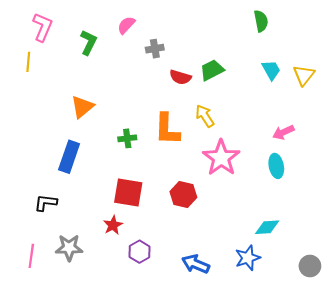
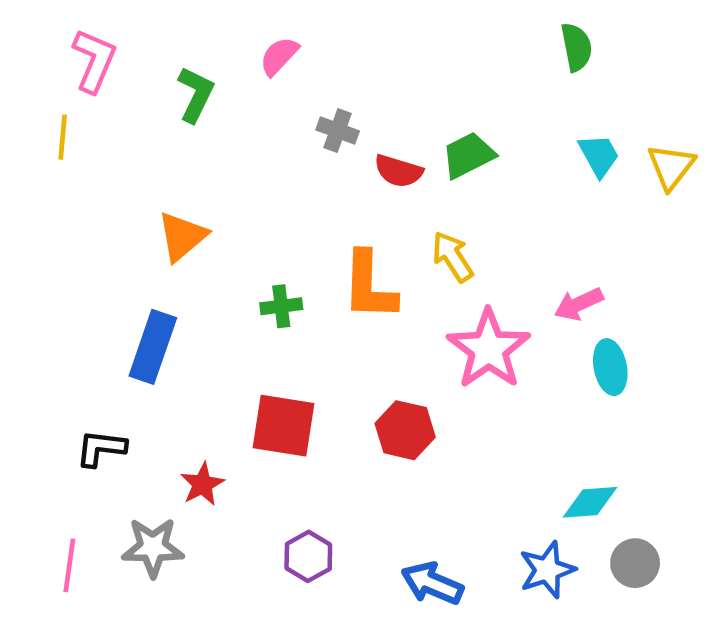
gray cross: (155, 49) -> (338, 130), moved, turned 30
pink arrow: (283, 132) -> (579, 304), moved
red star: (113, 225) -> (202, 484), moved
gray circle: (310, 266) -> (635, 563), moved

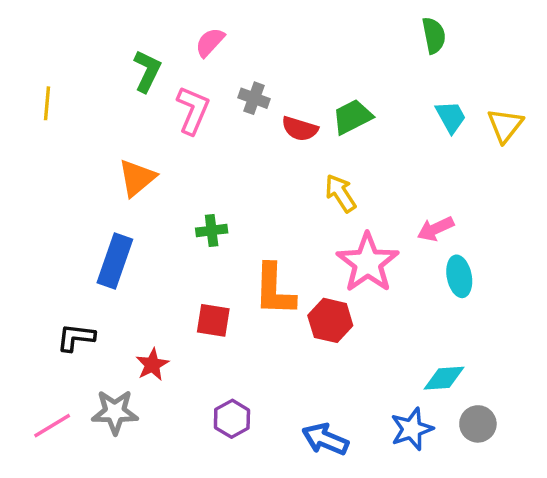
pink L-shape: (94, 61) -> (193, 110), moved
orange L-shape: (369, 286) -> (274, 290), moved
red square: (284, 426) -> (213, 320), size x0.7
red hexagon: (405, 430) -> (330, 320), moved
pink line: (69, 565) -> (52, 426), turned 51

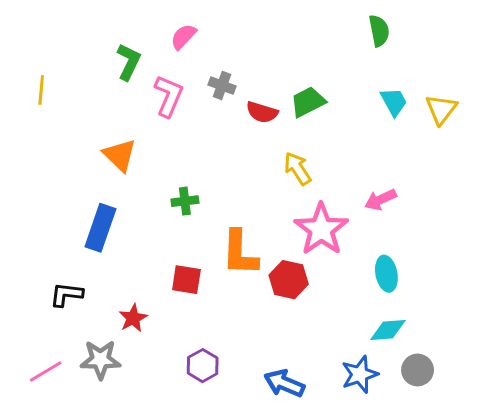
orange triangle: (137, 178) -> (120, 155), turned -36
cyan ellipse: (459, 276) -> (386, 274), moved

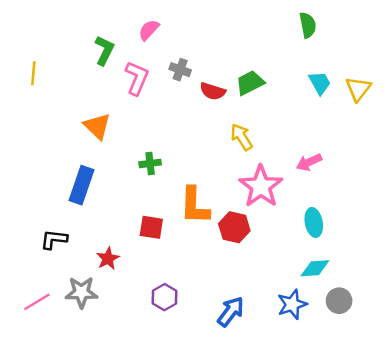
blue arrow: (284, 383) -> (231, 312), turned 104

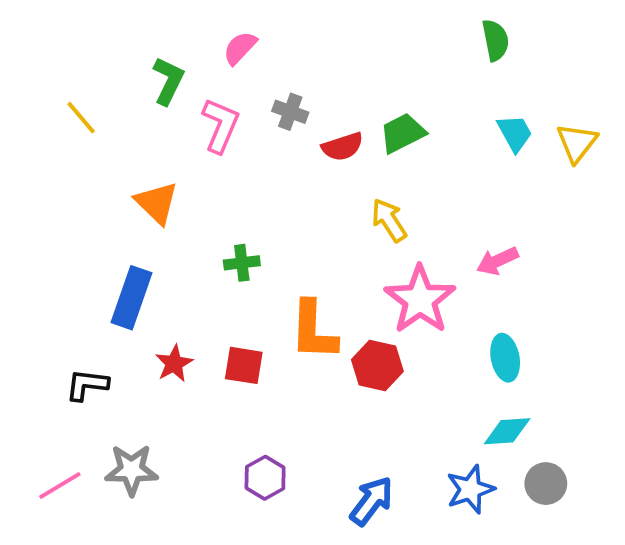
yellow line: (33, 73) -> (81, 118), moved, turned -45
red semicircle: (213, 91) -> (343, 147), turned -35
red star: (108, 259) -> (174, 363), moved

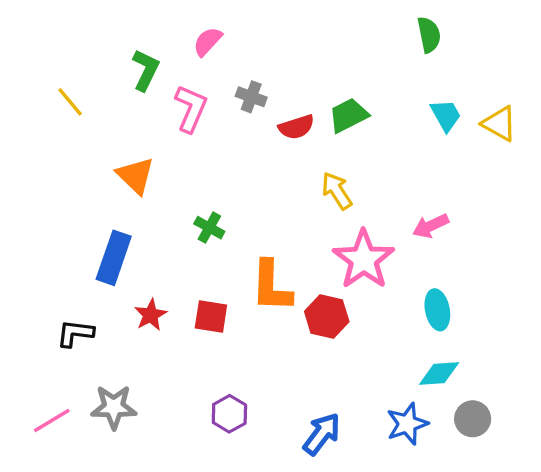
yellow triangle: (577, 143) -> (499, 124), turned -39
green cross: (242, 263) -> (209, 228), turned 36

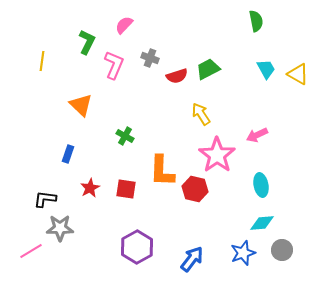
yellow line: (70, 102) -> (42, 61), turned 48
blue rectangle: (114, 258) -> (68, 154), size x0.6
gray star: (114, 407) -> (60, 228), moved
purple hexagon: (229, 414) -> (137, 247), size x1.5

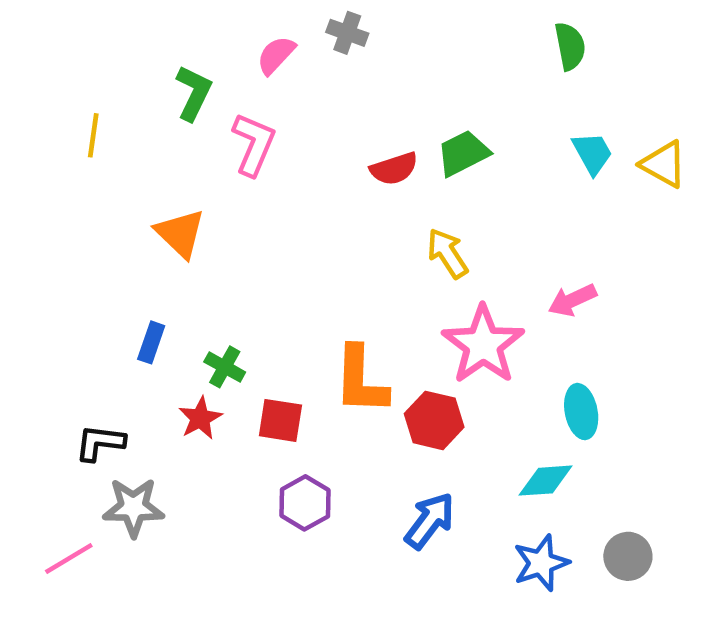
gray cross: (150, 58) -> (347, 33), moved
green cross: (125, 136) -> (225, 367), moved
cyan diamond: (262, 223) -> (546, 481), moved
purple hexagon: (137, 247) -> (305, 503), moved, size x0.7
blue arrow: (192, 259) -> (430, 521), moved

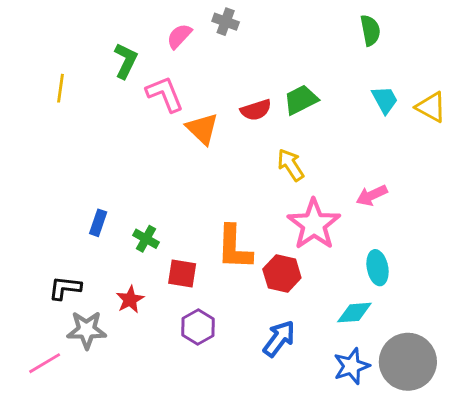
pink L-shape: (254, 144) -> (165, 94), turned -45
orange triangle: (180, 233) -> (202, 129), moved
red star: (200, 418) -> (130, 300), moved
gray circle: (628, 556) -> (408, 362), size x1.8

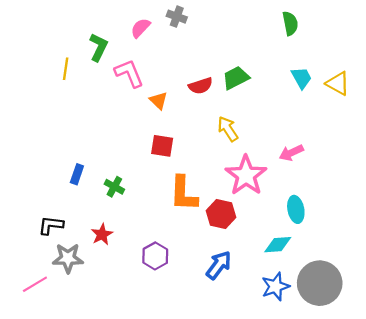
yellow line: (61, 88) -> (66, 69), moved
orange triangle: (202, 129) -> (159, 101), size x0.7
red square: (182, 273) -> (162, 146), moved

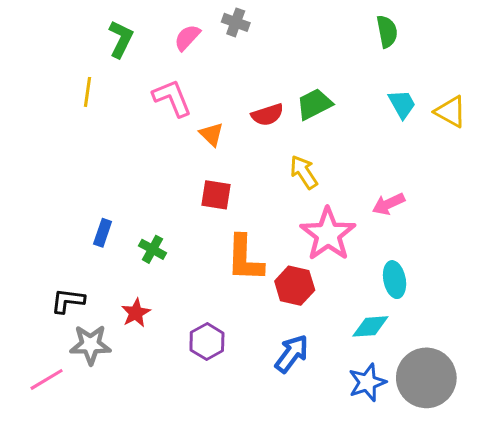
green L-shape: (99, 47) -> (121, 39), moved

